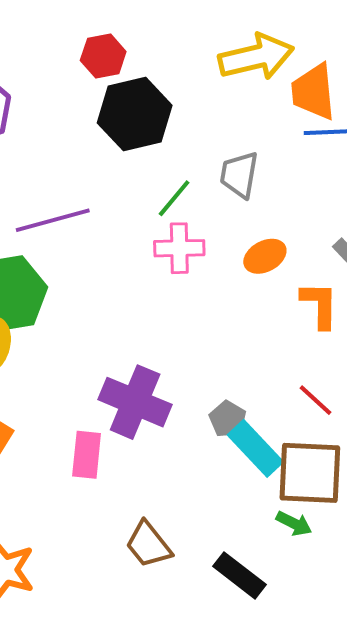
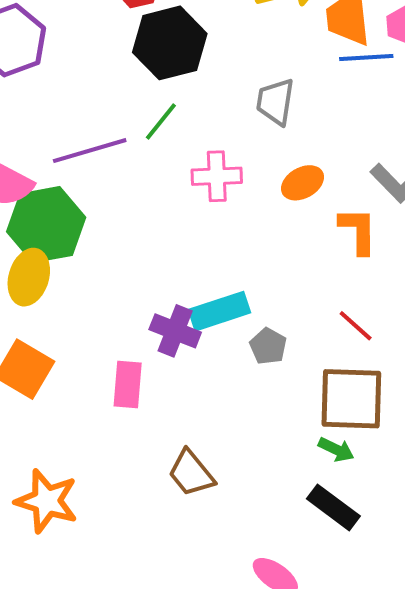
green line: (174, 198) -> (161, 121), moved
purple cross: (135, 402) -> (175, 331), size x0.7
cyan rectangle: (255, 448) -> (219, 311), moved, turned -64
black rectangle: (240, 575) -> (333, 507), moved

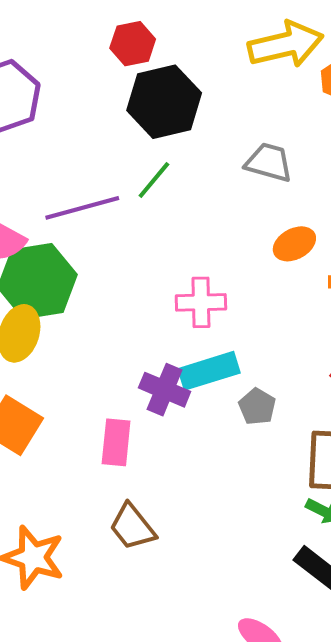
gray trapezoid: (275, 102) -> (269, 162), turned 96
pink cross: (217, 176) -> (201, 302), moved
brown trapezoid: (191, 473) -> (132, 527), moved

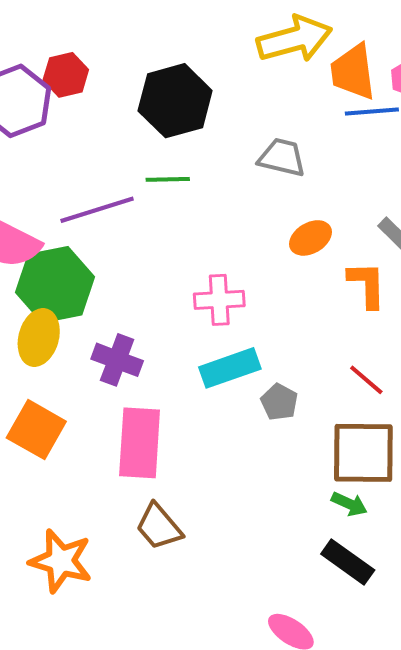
red hexagon: (133, 44) -> (66, 75), moved
green line: (154, 180) -> (168, 179), turned 51
purple cross: (165, 390) -> (117, 360), moved
pink rectangle: (116, 442) -> (140, 443), size x1.5

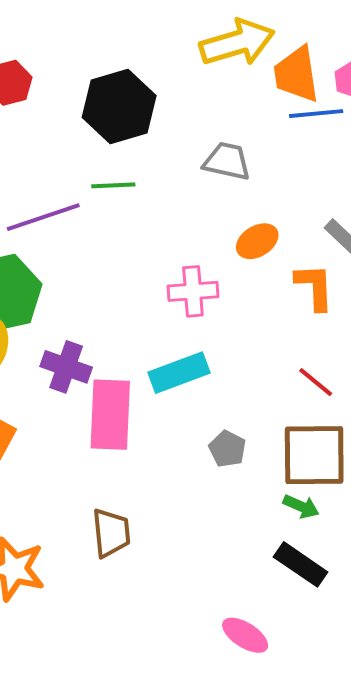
pink cross: (219, 300) -> (193, 291), moved
gray pentagon: (279, 402) -> (227, 449), moved
pink rectangle: (140, 443) -> (110, 415), moved
brown trapezoid: (159, 527) -> (111, 533), turned -144

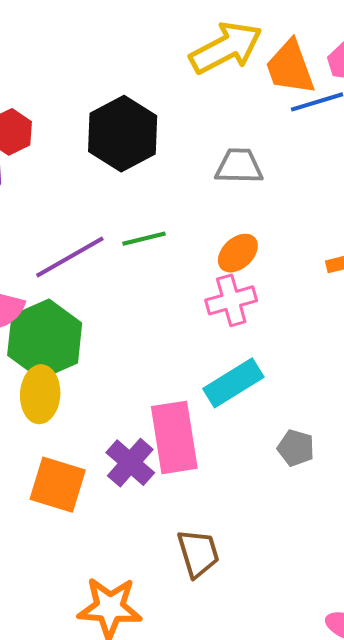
green line: (113, 185) -> (144, 239), moved
orange ellipse: (257, 241) -> (238, 253), moved
purple cross: (66, 367) -> (130, 463), moved, turned 33

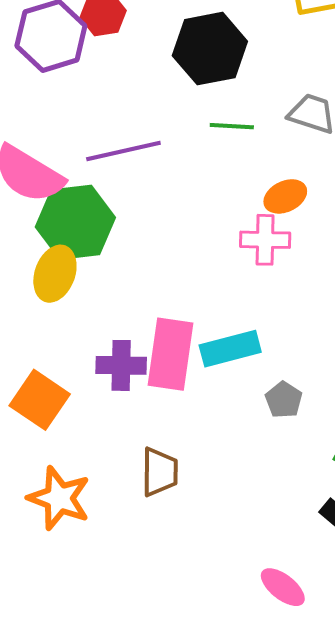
green line: (144, 239) -> (232, 126), moved
cyan rectangle: (233, 383) -> (230, 349), moved
purple cross: (130, 463) -> (121, 365), turned 33
orange square: (58, 485) -> (40, 400), moved

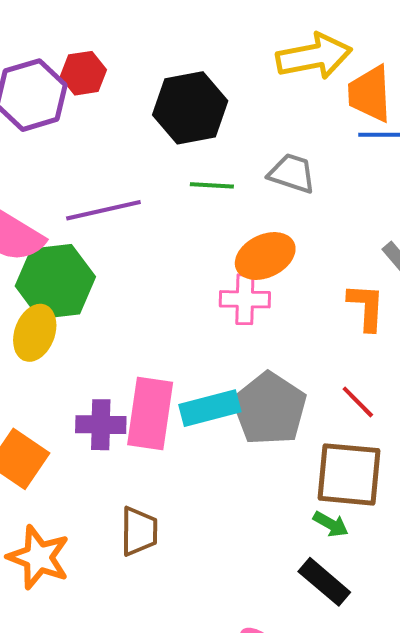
orange ellipse: (285, 196) -> (265, 256), size x1.4
gray pentagon: (284, 400) -> (270, 409), moved, size x2.0

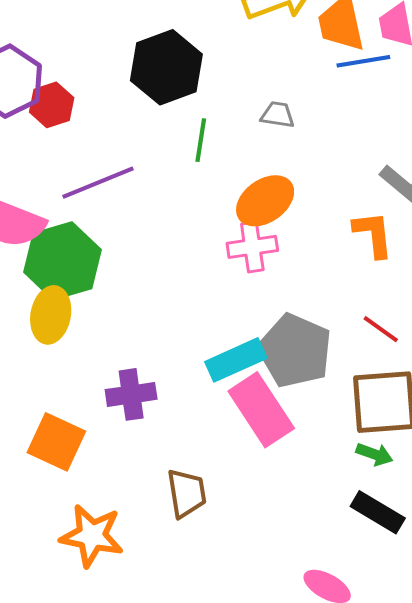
red hexagon: (83, 73) -> (52, 105), moved
gray trapezoid: (292, 173) -> (278, 115), size x0.7
green line: (212, 185) -> (201, 140), turned -75
pink rectangle: (150, 413) -> (261, 410), moved, turned -32

